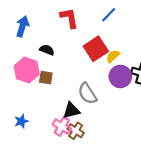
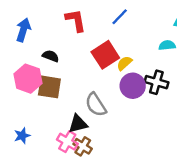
brown square: (46, 78) -> (49, 87), size x1.5

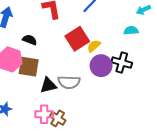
gray semicircle: (96, 105) -> (69, 82), turned -55
black triangle: (78, 124) -> (48, 85), moved
pink cross: (67, 142) -> (44, 114), turned -30

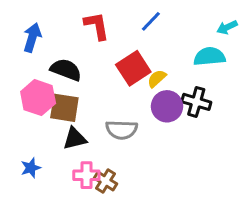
cyan semicircle: (131, 30) -> (209, 57), size x1.5
black semicircle: (30, 40) -> (66, 70), size x1.5
black triangle: (48, 85) -> (75, 139), moved

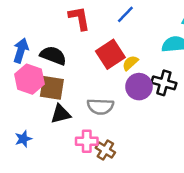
blue arrow: (32, 37) -> (21, 51), moved
pink cross: (86, 175) -> (87, 141), moved
brown cross: (105, 181) -> (105, 150), moved

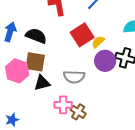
pink hexagon: (30, 79) -> (17, 71), moved
blue star: (23, 139) -> (12, 120), moved

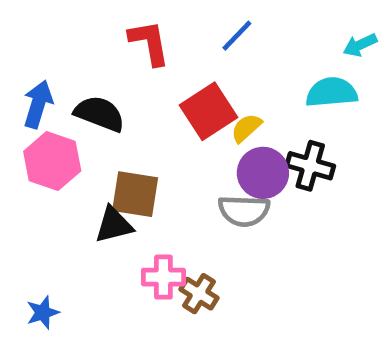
brown square: (35, 62) -> (135, 194), moved
pink hexagon: (17, 71) -> (52, 161), moved
gray semicircle: (74, 77) -> (244, 211), moved

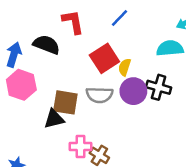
black semicircle: (100, 114) -> (46, 45), moved
yellow semicircle: (246, 128) -> (125, 67), turned -30
gray semicircle: (244, 211) -> (99, 95), moved

